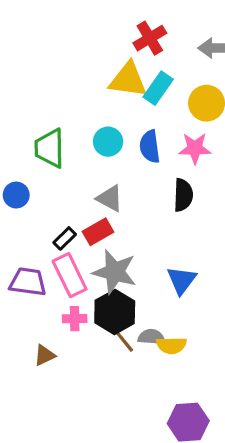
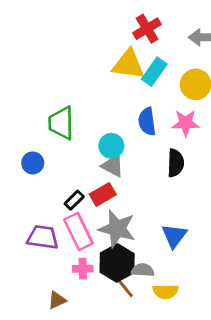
cyan circle: (108, 142) -> (111, 146), moved
gray semicircle: (151, 337) -> (143, 270), moved

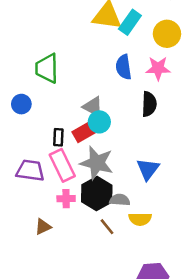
cyan circle: (111, 146) -> (99, 122), moved
black rectangle: (74, 200) -> (58, 137), turned -42
brown line: (126, 289) -> (107, 227), moved

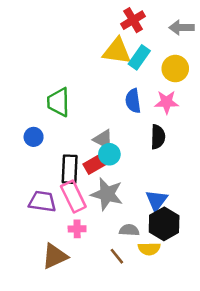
black rectangle: (58, 137) -> (70, 169), size x1.6
black hexagon: (97, 193) -> (164, 224), moved
brown triangle: (43, 227) -> (55, 256), size x1.6

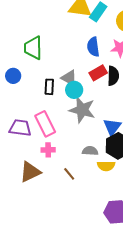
red rectangle: (94, 164) -> (98, 73), moved
black rectangle: (70, 169) -> (49, 87), moved, size x0.7
gray star: (107, 194) -> (82, 110), moved
brown line: (117, 256) -> (69, 174), moved

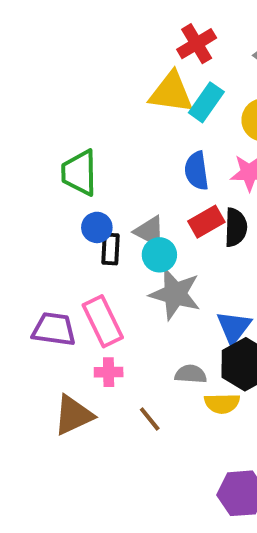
blue circle: (13, 76) -> (97, 227), moved

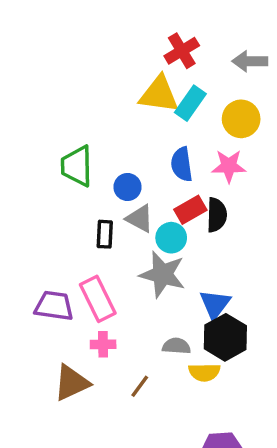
blue circle: (97, 227) -> (127, 187), moved
cyan circle: (159, 255) -> (171, 238), moved
brown line: (150, 419) -> (140, 386), turned 75

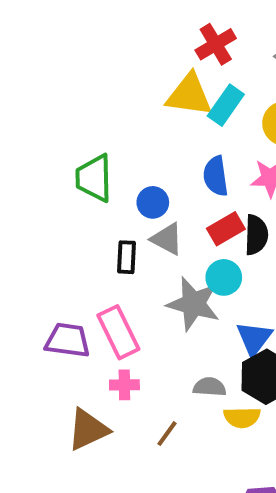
cyan circle: (171, 238) -> (224, 277), moved

